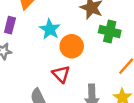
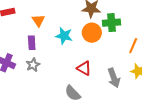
orange circle: (72, 46) -> (92, 33), moved

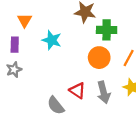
orange circle: (92, 33) -> (99, 58), moved
red triangle: (84, 68) -> (77, 91), moved

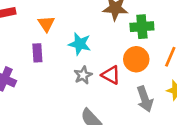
gray star: (14, 70) -> (83, 75), moved
red triangle: (77, 91) -> (111, 75), moved

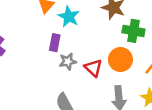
cyan star: (80, 44) -> (69, 17), moved
purple rectangle: (37, 53) -> (55, 43), moved

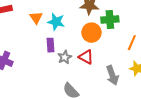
orange circle: (120, 60) -> (91, 33), moved

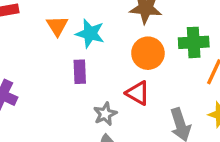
green cross: (110, 20) -> (194, 42), moved
gray star: (65, 57) -> (105, 114), moved

